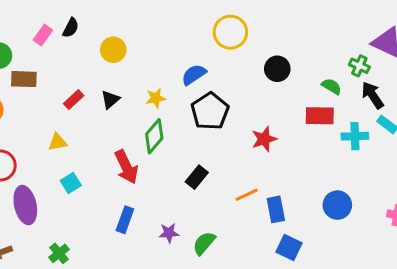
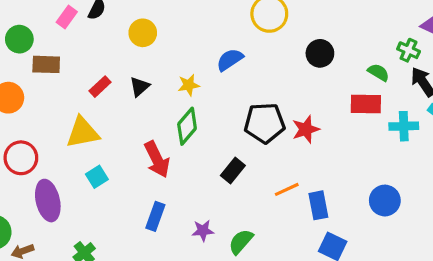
black pentagon: (210, 111) -> (265, 123), moved, turned 30
yellow triangle: (58, 142) -> (83, 132), size x1.6

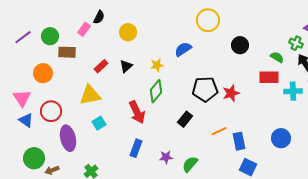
pink rectangle: (67, 17) -> (84, 29), moved

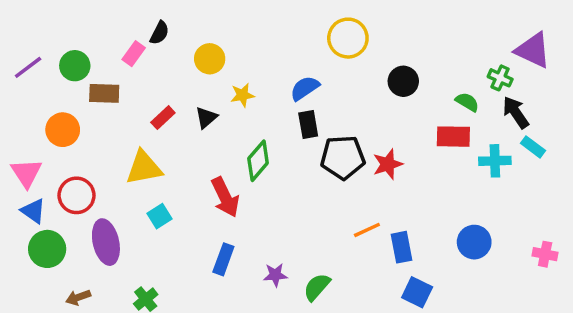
yellow star: (157, 65) -> (242, 95), moved
black rectangle: (185, 119) -> (308, 124), moved, turned -49
green circle: (34, 158) -> (47, 249), moved

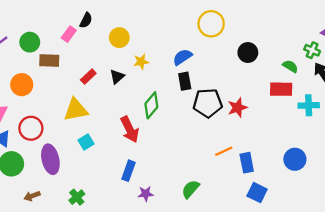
purple star: (275, 275) -> (146, 194), moved

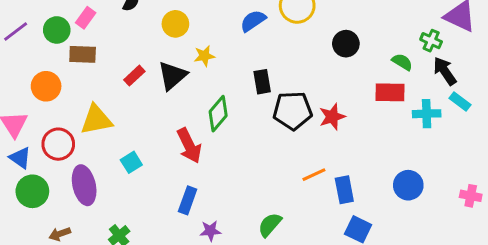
pink rectangle: (69, 34) -> (86, 18), moved
blue semicircle: (182, 57) -> (253, 21), moved
black triangle: (117, 77) -> (172, 76), size x1.5
yellow triangle: (76, 110) -> (96, 120), moved

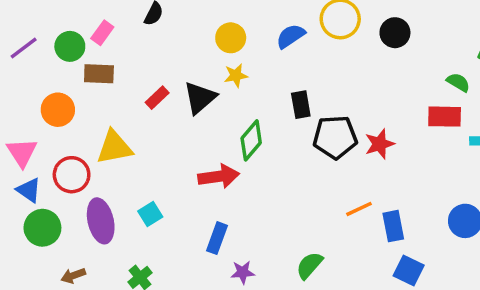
yellow circle: (175, 24) -> (231, 38), moved
black circle: (346, 44) -> (395, 33), moved
red arrow: (189, 146) -> (219, 176), turned -72
cyan square: (131, 162) -> (150, 214), moved

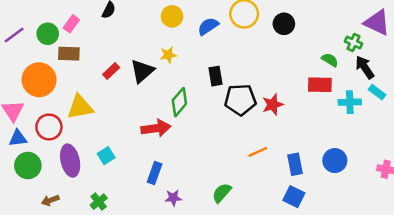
yellow circle: (231, 38) -> (172, 16), moved
orange circle: (58, 110) -> (39, 80), size x1.4
blue triangle: (29, 190) -> (18, 138), turned -42
blue rectangle: (393, 226) -> (295, 164), moved

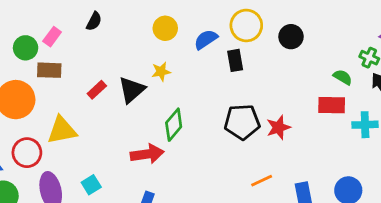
black rectangle: (216, 76) -> (235, 60), moved

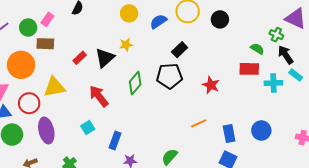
black rectangle: (235, 60) -> (180, 50), moved, turned 56
black pentagon: (242, 122) -> (169, 76), moved
red star: (278, 127) -> (211, 85), turned -30
red arrow: (147, 154) -> (99, 96), moved, turned -120
cyan square: (91, 185) -> (88, 127), moved

